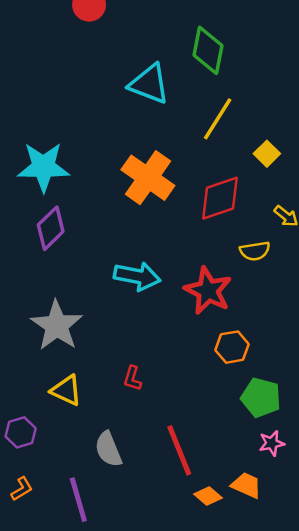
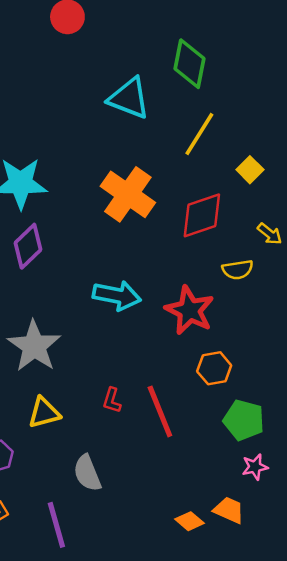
yellow triangle: (66, 390) -> (44, 413), turned -40
red line: (179, 450) -> (160, 411), moved

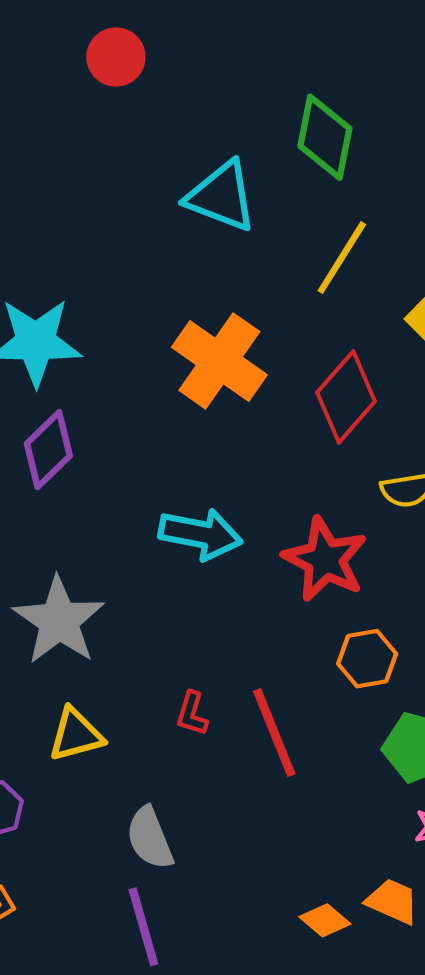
red diamond: (202, 215) -> (346, 397), turned -30
purple line: (56, 525) -> (143, 927), moved

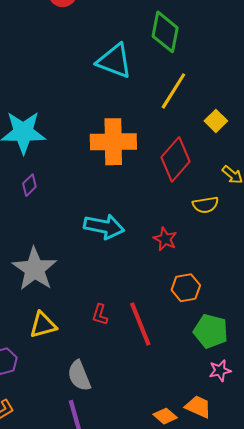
orange cross: (219, 361) -> (113, 142), turned -36
purple diamond: (48, 450) -> (29, 185), size x0.6
red star: (325, 559) -> (165, 239), size x0.6

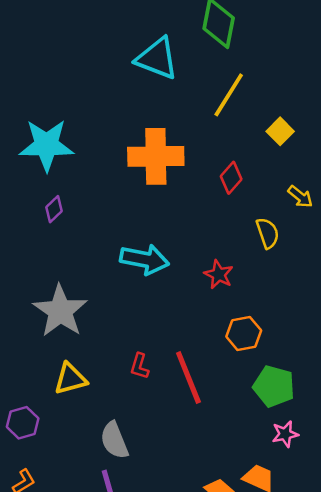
red diamond: (175, 159) -> (231, 178), size x0.6
yellow semicircle: (205, 205) -> (268, 233), turned -100

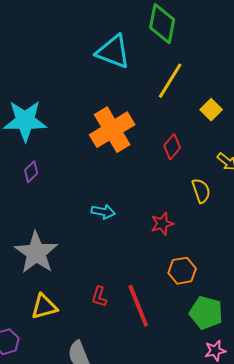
orange cross: (156, 156) -> (112, 130), turned -30
cyan arrow: (144, 259) -> (103, 212), size x0.6
red star: (219, 274) -> (162, 224), turned 30

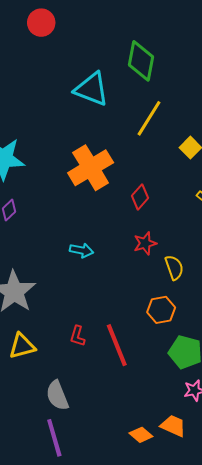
red diamond: (172, 147) -> (140, 197), moved
yellow semicircle: (201, 191) -> (174, 268), moved
red star: (162, 224) -> (145, 243), moved

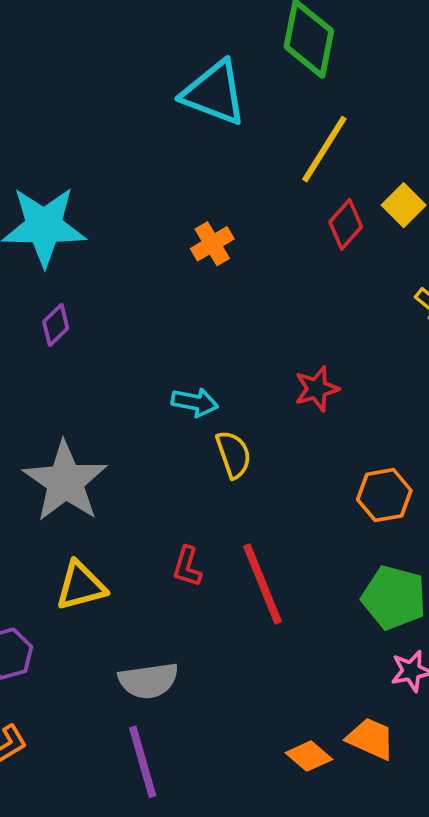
orange cross: (91, 168) -> (212, 244), size x0.5
red diamond: (140, 197) -> (346, 224), moved
yellow semicircle: (174, 268) -> (234, 454), moved
orange hexagon: (161, 310) -> (384, 495), moved
gray semicircle: (57, 395) -> (148, 681), turned -76

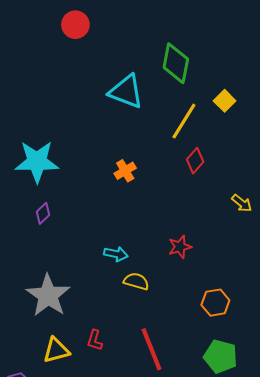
yellow square: (404, 205) -> (225, 101), moved
yellow semicircle: (234, 454) -> (136, 281), turned -55
red L-shape: (187, 567) -> (95, 340), moved

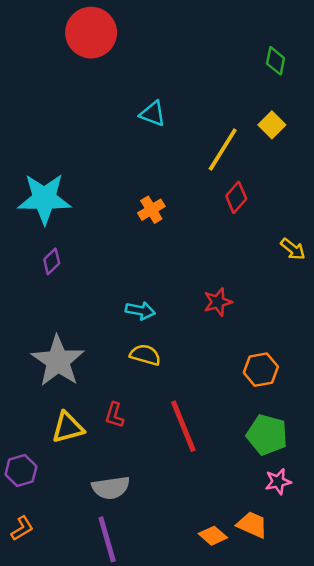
red circle: (75, 25) -> (91, 33), size x1.5
green diamond: (176, 63) -> (276, 61), moved, size x0.6
cyan triangle: (126, 92) -> (153, 114), size x0.6
yellow semicircle: (136, 281) -> (145, 355), moved

